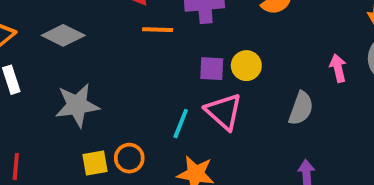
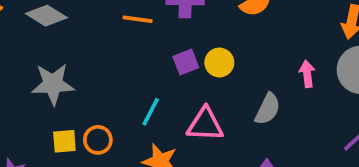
purple square: (212, 69) -> (186, 62), turned -30
pink triangle: (224, 112) -> (205, 124), moved, turned -45

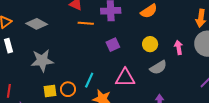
yellow circle: (219, 63) -> (150, 44), moved
gray semicircle: (268, 109) -> (158, 67), turned 36
cyan line: (151, 112) -> (89, 80), moved

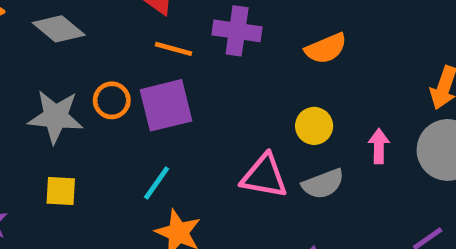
purple square: (113, 45) -> (166, 105), moved, size x1.6
pink triangle: (125, 78) -> (264, 176), moved
orange circle: (68, 89) -> (112, 100), moved

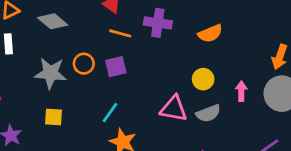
purple square: (166, 105) -> (116, 67), size x0.7

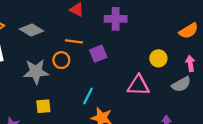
orange line: (120, 33) -> (74, 41), moved
orange semicircle: (210, 33) -> (189, 31), moved
purple square: (116, 67) -> (98, 54), moved
gray semicircle: (208, 113) -> (181, 84), moved

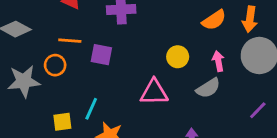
purple square: (98, 54) -> (101, 55), turned 36
yellow square: (43, 106) -> (62, 122), moved

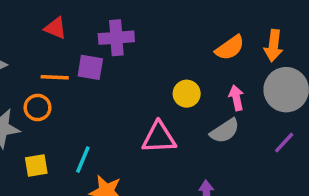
purple square: (101, 55) -> (90, 67), moved
purple line: (258, 110) -> (284, 143), moved
yellow square: (62, 122) -> (36, 166), moved

